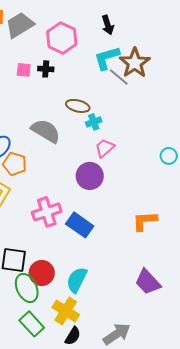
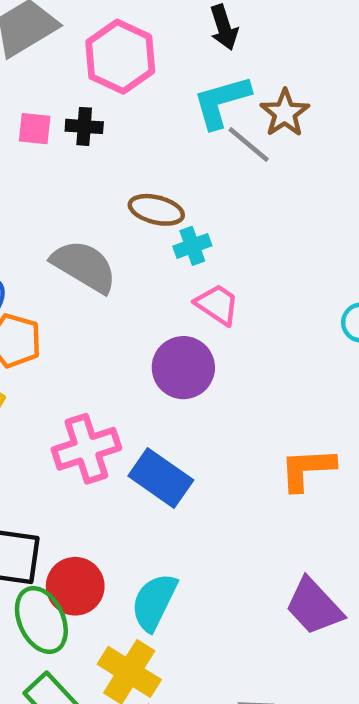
brown star: (135, 63) -> (285, 113), size x0.7
pink trapezoid: (105, 148) -> (217, 305), turned 75

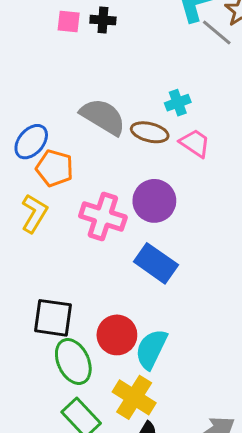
brown ellipse: (156, 210) -> (150, 132), moved
purple circle: (183, 368) -> (154, 201), moved
pink cross: (86, 449) -> (103, 216), moved, turned 36
red circle: (75, 586) -> (117, 335), moved

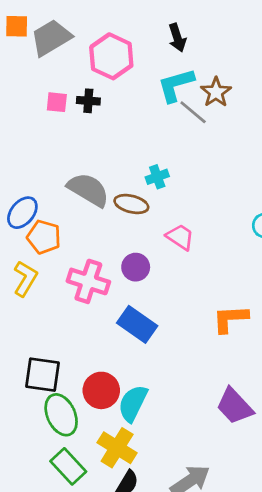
pink trapezoid: (195, 143) -> (180, 237), moved
purple circle: (154, 201) -> (136, 267), size x0.7

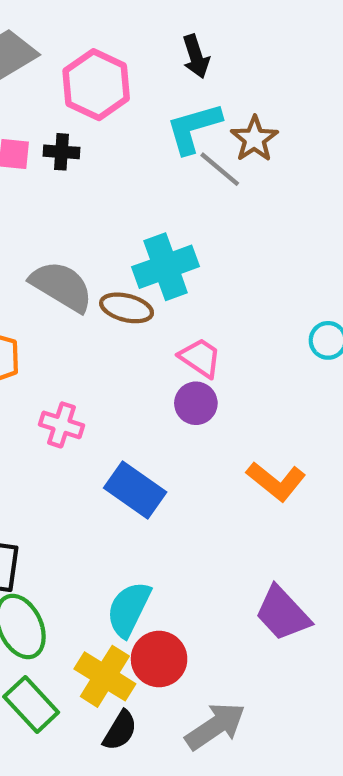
cyan cross: (157, 177) -> (166, 267), size x1.8
purple circle: (136, 267) -> (196, 403), moved
pink cross: (88, 281) -> (62, 425), size x0.7
orange L-shape: (230, 319) -> (276, 481), turned -138
red circle: (101, 390) -> (159, 659), moved

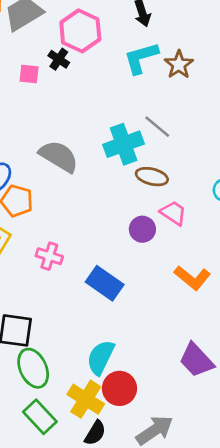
black cross: (62, 152) -> (59, 59), moved, turned 30
gray line: (220, 169) -> (157, 127), moved
brown ellipse: (127, 308) -> (152, 177), moved
pink trapezoid: (200, 358) -> (173, 213), moved
pink cross: (62, 425) -> (49, 256), moved

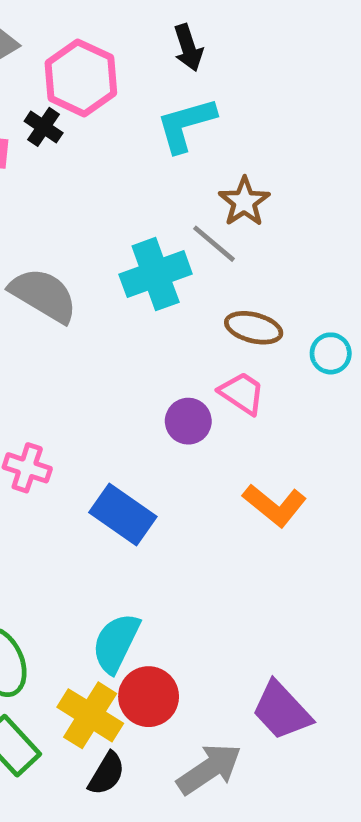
brown star: (179, 65) -> (244, 202), moved
brown ellipse: (152, 177) -> (254, 328), moved
purple trapezoid: (196, 360) -> (282, 711), moved

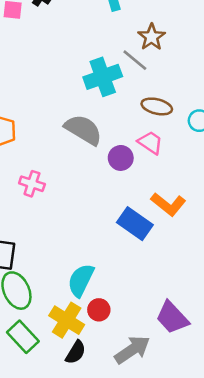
gray semicircle: (44, 295) -> (83, 130), moved
blue rectangle: (123, 515) -> (135, 224), moved
red circle: (149, 697) -> (99, 310), size x0.7

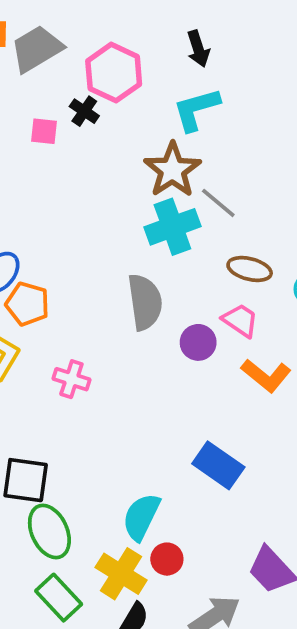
brown star: (152, 37) -> (172, 170), moved, size x1.4
gray semicircle: (83, 130) -> (145, 302), turned 51
orange L-shape: (168, 204) -> (266, 375), moved
blue rectangle: (135, 224) -> (218, 465), moved

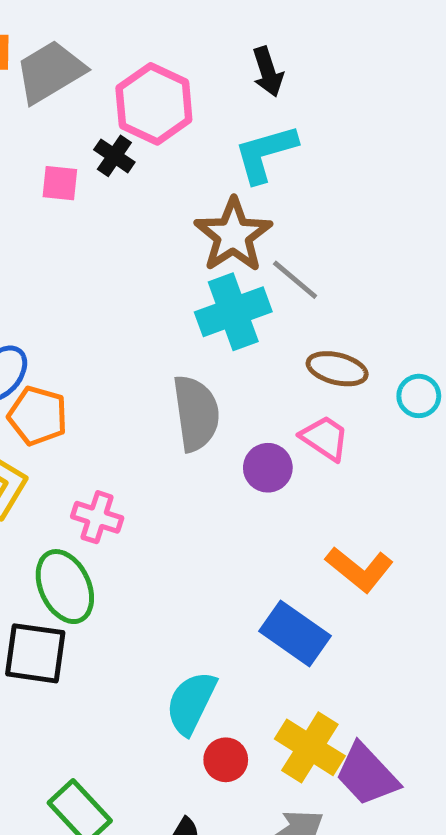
orange L-shape: (266, 375) -> (359, 569), moved
green ellipse: (49, 531) -> (65, 587), moved
yellow cross: (121, 574) -> (310, 747), moved

